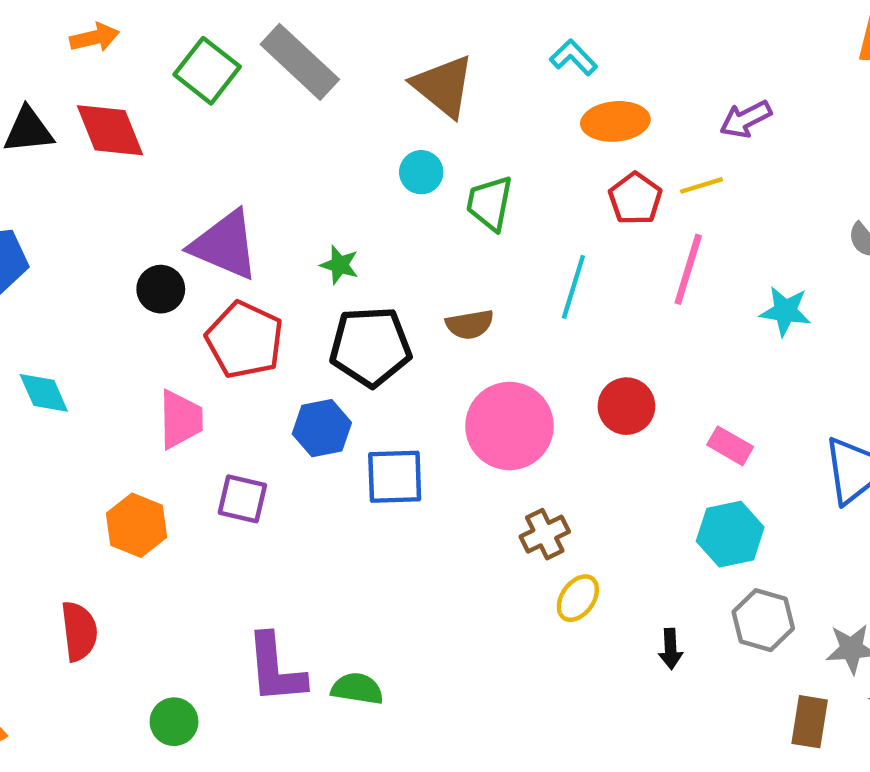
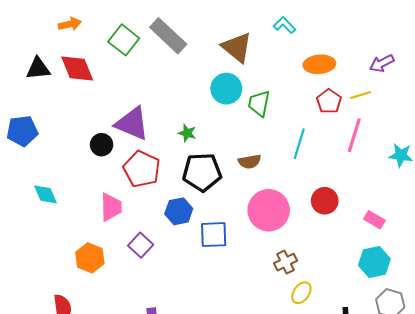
cyan L-shape: (573, 57) -> (284, 25), moved
cyan circle: (421, 172) -> (226, 89), size x1.5
purple square: (242, 499) -> (141, 245), turned 30

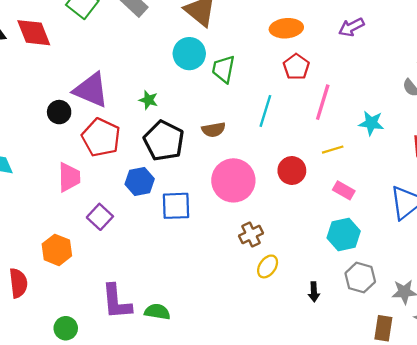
yellow line: (361, 95) -> (333, 150), moved
black pentagon: (202, 172) -> (164, 141), turned 30
orange hexagon: (90, 258) -> (57, 250), moved

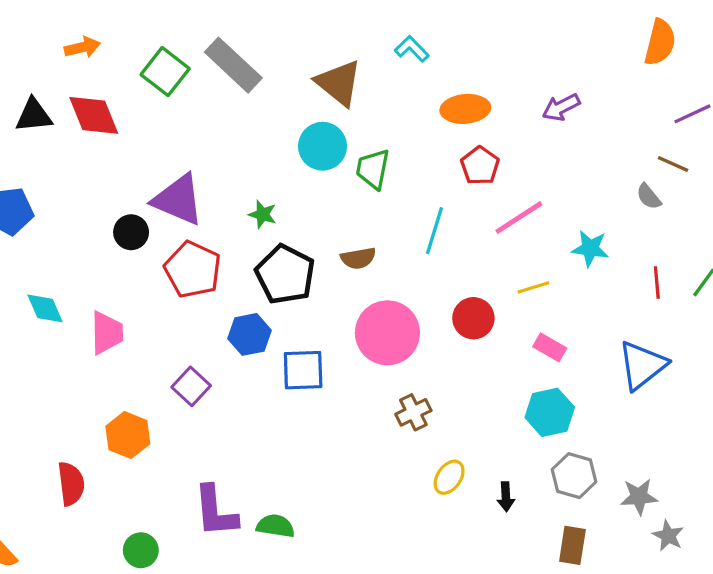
pink line: (323, 102) -> (519, 218), turned 40
pink trapezoid: (69, 177) -> (107, 333), moved
yellow ellipse: (268, 266) -> (449, 477), moved
brown rectangle: (383, 328) -> (572, 545), moved

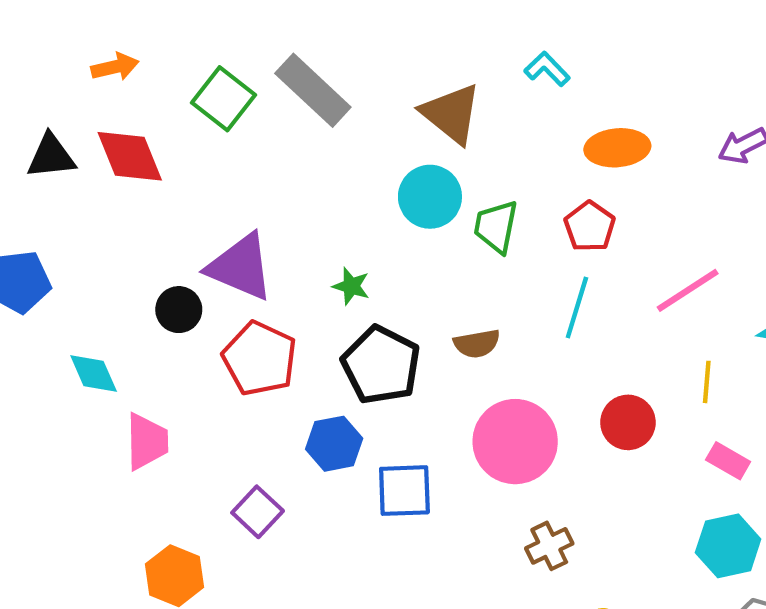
red pentagon: (480, 166) -> (590, 227), moved
yellow line: (533, 287) -> (707, 382), turned -68
cyan diamond: (45, 308) -> (94, 373), moved

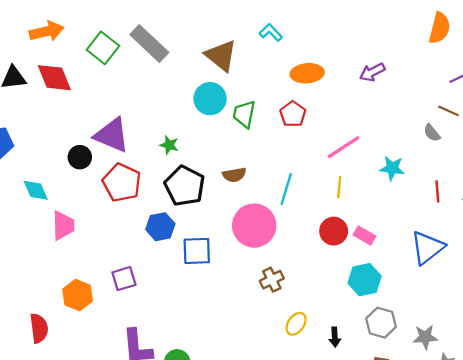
orange arrow: (115, 67) -> (47, 31), size x1.4
cyan line: (577, 307) -> (286, 189), moved
yellow line: (707, 382) -> (339, 187), moved
red circle: (628, 422) -> (334, 231), moved
purple square: (258, 512) -> (124, 279), moved, turned 30

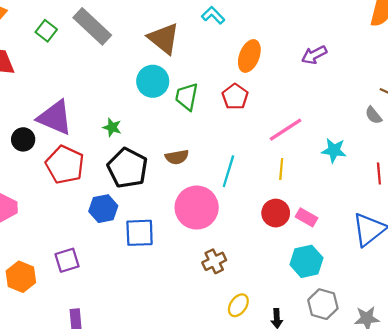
green square: (103, 48) -> (46, 31), size x0.7
orange ellipse: (307, 73) -> (249, 56), turned -64

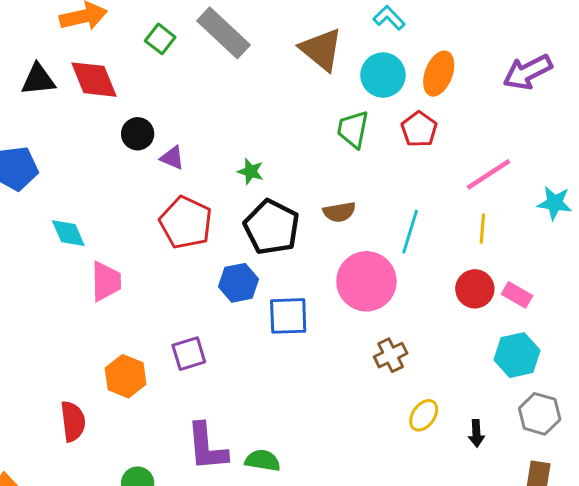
purple arrow: (314, 55) -> (528, 72), size x1.4
cyan circle: (153, 81) -> (383, 75), moved
purple triangle: (55, 117) -> (172, 158), size x0.5
black circle: (23, 139) -> (138, 134), moved

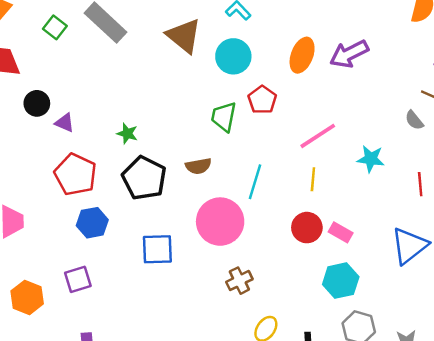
orange ellipse: (439, 74) -> (302, 55), moved
green trapezoid: (353, 129) -> (224, 117), moved
blue hexagon: (238, 283) -> (92, 223), moved

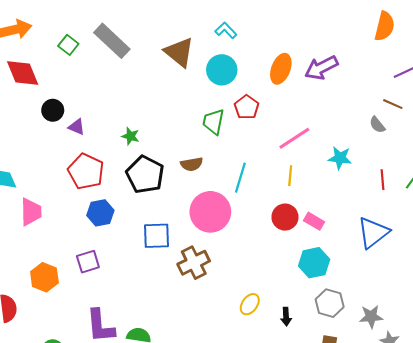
brown cross: (239, 281) -> (194, 263), moved, size x1.4

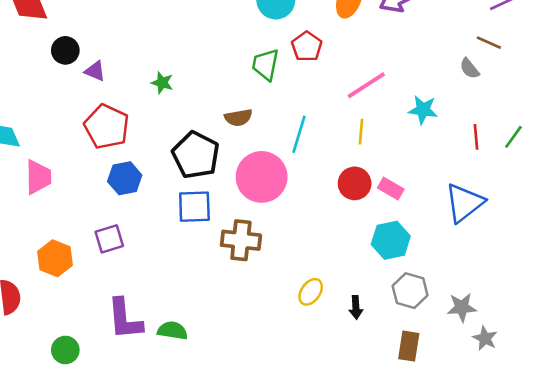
black pentagon: (145, 175) -> (196, 155), moved
brown cross: (194, 263) -> (241, 240), turned 32

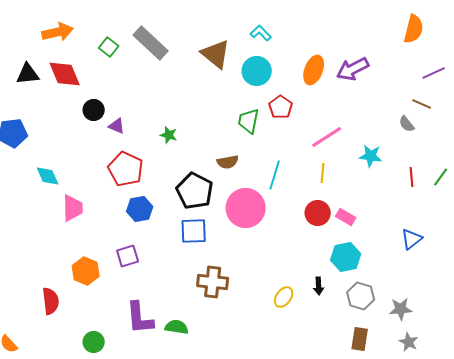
blue triangle: (464, 203) -> (412, 239), moved, size x0.7
brown cross: (241, 240) -> (213, 282), moved
black arrow: (356, 307) -> (319, 286), moved
gray star: (485, 338) -> (409, 342), moved

